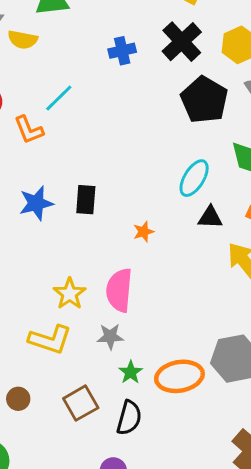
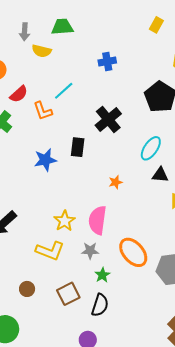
black cross: (182, 42) -> (108, 119), moved
black rectangle: (86, 200) -> (78, 147), moved
orange ellipse: (179, 376) -> (133, 252), moved, turned 56

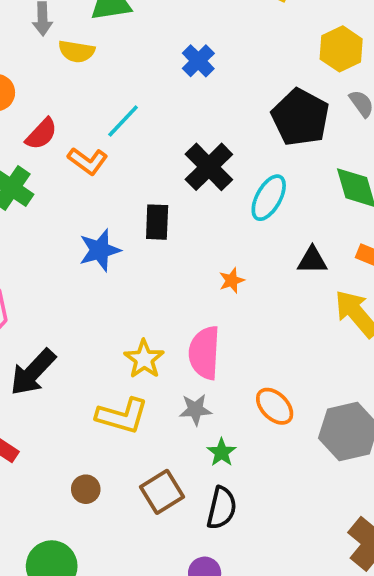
blue cross: (107, 61) -> (198, 61), turned -30
orange L-shape: (43, 111) -> (88, 161), turned -30
cyan ellipse: (151, 148) -> (269, 198), moved
orange ellipse: (133, 252) -> (275, 406), size x0.7

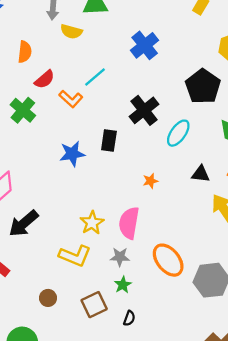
blue cross: (198, 61) -> (145, 45), size x1.4
orange ellipse: (275, 406) -> (168, 260), size x1.4
green star: (222, 452) -> (123, 285), moved
black semicircle: (222, 508) -> (129, 318), size x0.6

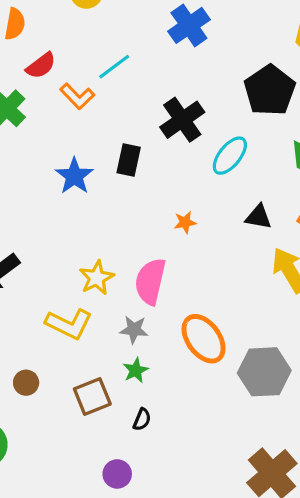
blue star: (72, 154) -> (74, 176), turned -30

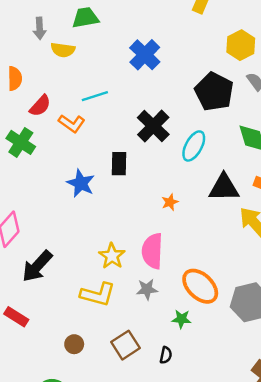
cyan line: (114, 67) -> (95, 96), turned 30
black triangle: (259, 217) -> (224, 188), size x1.5
green star: (136, 370) -> (181, 319), moved, turned -30

